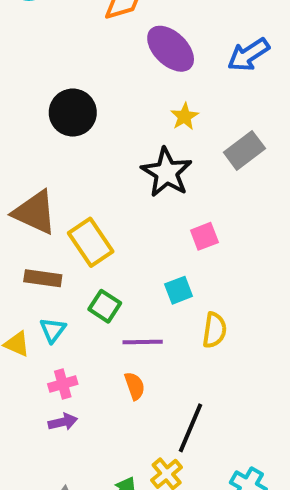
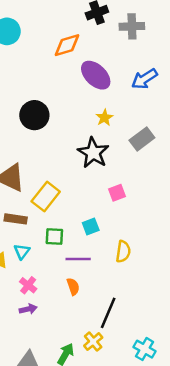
yellow rectangle: (91, 242) -> (46, 196), turned 72
cyan square: (179, 290) -> (91, 226), moved
green square: (105, 306) -> (54, 236), turned -30
pink cross: (63, 384) -> (28, 285), turned -36

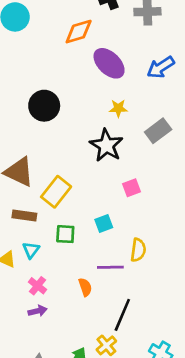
yellow star: (104, 118) -> (118, 108), turned 30
purple line: (78, 259) -> (110, 267), moved

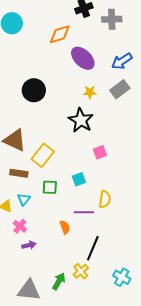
gray rectangle: (158, 131) -> (120, 89), moved
pink cross: (38, 286) -> (20, 226), moved

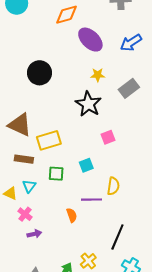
gray rectangle: (120, 89) -> (129, 88), moved
yellow rectangle: (43, 155) -> (49, 140), turned 35
black line: (93, 248) -> (117, 237), moved

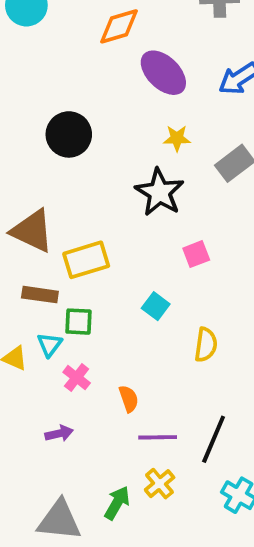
cyan square: (86, 165) -> (156, 306), turned -32
green square: (56, 174) -> (78, 322), moved
purple line: (91, 200) -> (158, 437), moved
pink cross: (25, 214) -> (77, 378), moved

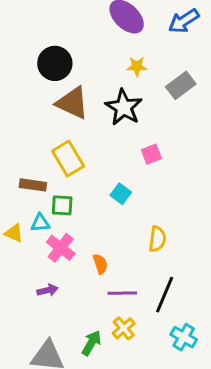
brown triangle: (32, 231) -> (72, 103), moved
yellow rectangle: (86, 260) -> (68, 159), turned 76
cyan triangle: (50, 345) -> (40, 223), turned 48
yellow semicircle: (206, 345) -> (157, 239), moved
pink cross: (77, 378) -> (61, 248), size x1.4

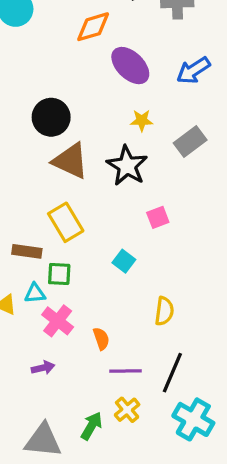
cyan cross: (184, 337) -> (193, 419), size x1.4

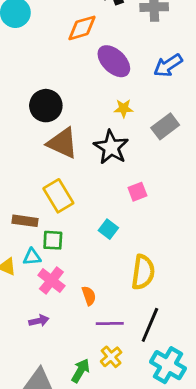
yellow semicircle: (164, 311) -> (143, 272), size x1.4

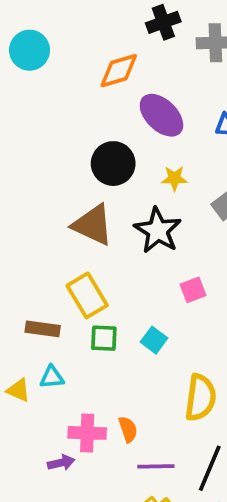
black circle: (46, 106) -> (113, 164), moved
green square: (53, 240) -> (104, 338), moved
pink cross: (51, 280) -> (87, 433), moved, turned -36

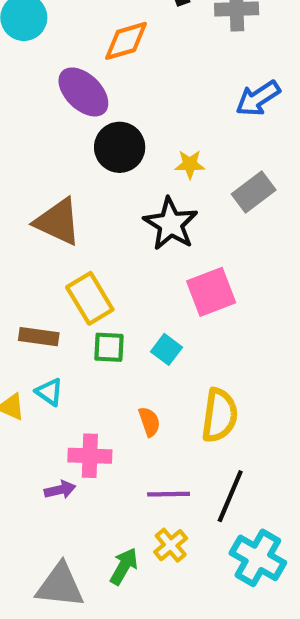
purple ellipse: (161, 115) -> (83, 92), moved
brown triangle: (93, 225) -> (58, 222), moved
pink square: (193, 290) -> (211, 292), size x1.6
cyan triangle: (52, 377) -> (49, 392), turned 40
orange semicircle: (128, 429) -> (149, 422), moved

